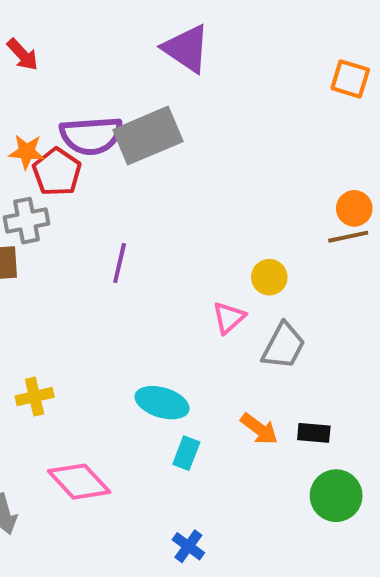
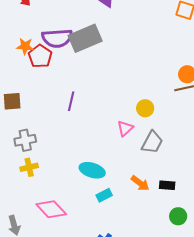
gray cross: (27, 221) -> (25, 140), moved
cyan rectangle: (186, 453) -> (104, 195), turned 42
green circle: (336, 496) -> (178, 216), size x0.7

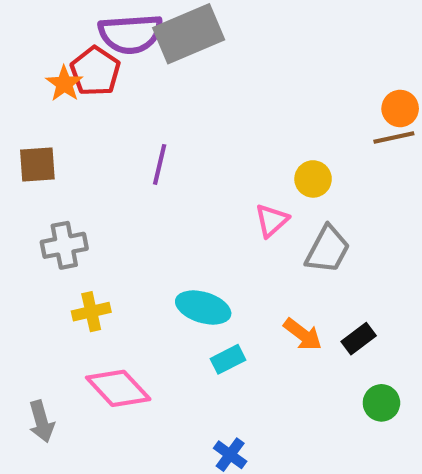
orange star: (25, 46) -> (64, 84), moved, turned 30
yellow cross: (29, 167) -> (91, 312), moved
black rectangle: (167, 185) -> (359, 339), turned -42

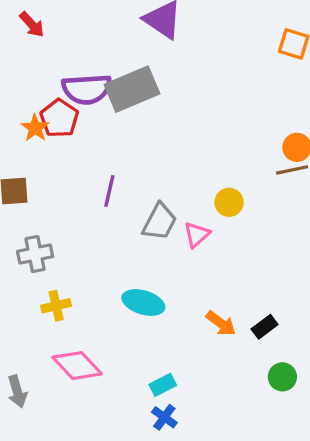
gray trapezoid: (328, 249) -> (160, 222), moved
cyan rectangle: (228, 359) -> (163, 385), moved

